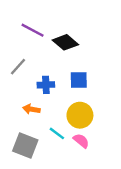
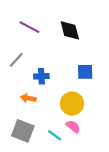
black diamond: (65, 42) -> (70, 30), moved, turned 35
blue square: (79, 80) -> (85, 72), moved
cyan line: (57, 133) -> (54, 135), moved

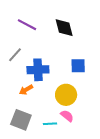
blue cross: (41, 76) -> (38, 70), size x1.5
orange arrow: (28, 98) -> (26, 90), turned -40
cyan line: (54, 135) -> (50, 124), turned -40

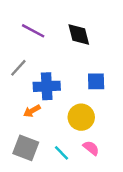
pink semicircle: (67, 116) -> (91, 148), moved
cyan line: (50, 124) -> (62, 153), turned 48

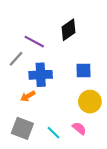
purple line: (33, 31) -> (34, 42), moved
black diamond: (79, 35) -> (68, 30), turned 70
yellow circle: (81, 117) -> (90, 102), moved

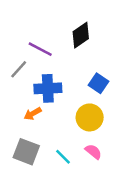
blue square: (83, 70) -> (98, 83), turned 35
yellow circle: (90, 102) -> (90, 117), moved

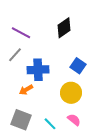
purple line: (40, 49) -> (21, 33), moved

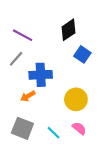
blue square: (78, 66) -> (82, 54), moved

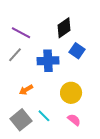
blue cross: (41, 75) -> (48, 61), moved
gray square: (22, 128) -> (21, 120), turned 30
cyan line: (54, 133) -> (44, 116), moved

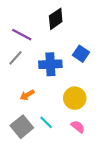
black diamond: (64, 28) -> (56, 19), moved

